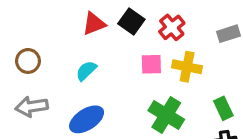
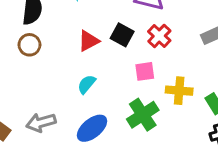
brown circle: (28, 61) -> (29, 45), moved
yellow cross: (187, 67) -> (179, 91), moved
green cross: (166, 115) -> (143, 115), moved, turned 32

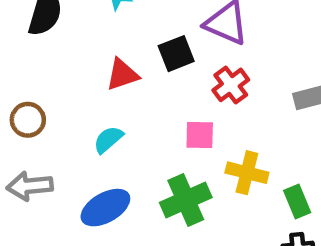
black square: (122, 35) -> (176, 54), moved, turned 30
brown circle: (29, 45) -> (28, 120), moved

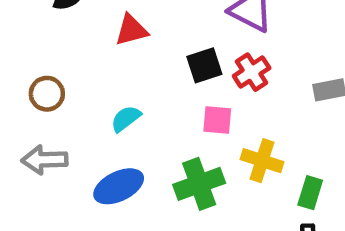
black square: (176, 54) -> (204, 65), moved
red triangle: (122, 75) -> (131, 30), moved
green rectangle: (297, 201) -> (310, 193), turned 36

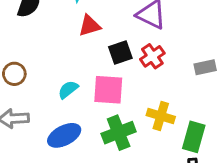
red triangle: (131, 30) -> (90, 26), moved
pink square: (217, 120) -> (108, 90), moved, size x1.5
green rectangle: (310, 193) -> (194, 137), size x1.4

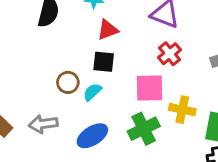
black square: (120, 52) -> (104, 62), moved, turned 30
brown circle: (14, 74) -> (68, 82), moved
pink square: (108, 90) -> (149, 88), moved

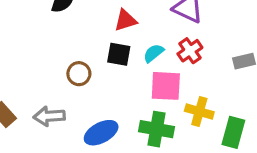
cyan semicircle: (92, 92) -> (153, 53), moved
green cross: (144, 129) -> (157, 129), turned 32

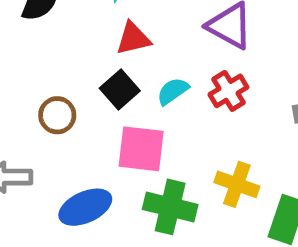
black square: (119, 54) -> (120, 89), turned 35
pink square: (166, 86) -> (141, 149), moved

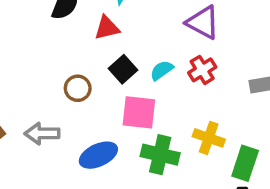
red triangle: (133, 38) -> (107, 28), moved

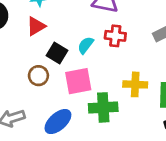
red cross: (202, 70) -> (115, 36), turned -35
brown circle: (78, 88) -> (38, 76), moved

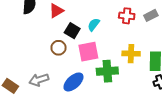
red cross: (115, 36) -> (127, 16), moved

